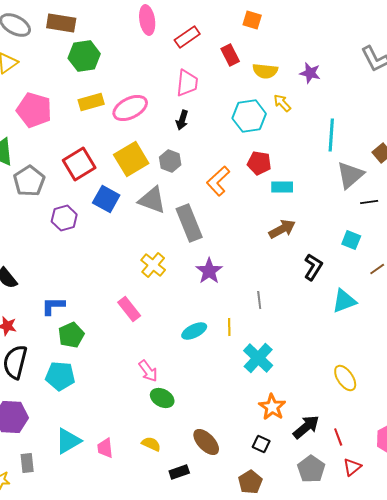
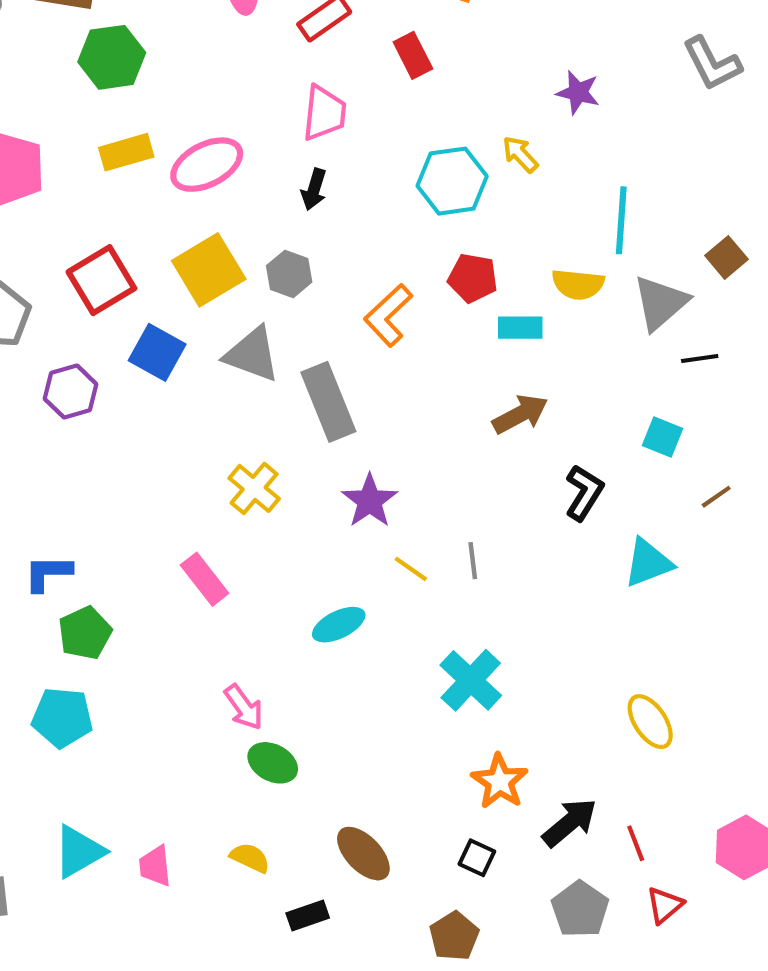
yellow semicircle: (265, 71) -> (578, 284), moved
yellow line: (229, 327) -> (411, 569), moved, turned -54

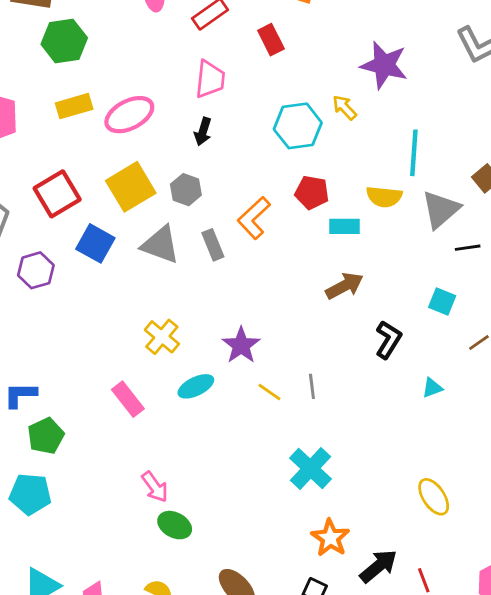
purple star: (578, 92) -> (384, 65), size x1.6
gray rectangle: (328, 402) -> (213, 245), moved, size x0.6
cyan triangle: (648, 563) -> (432, 388), size x0.6
cyan ellipse: (339, 625) -> (196, 386), moved

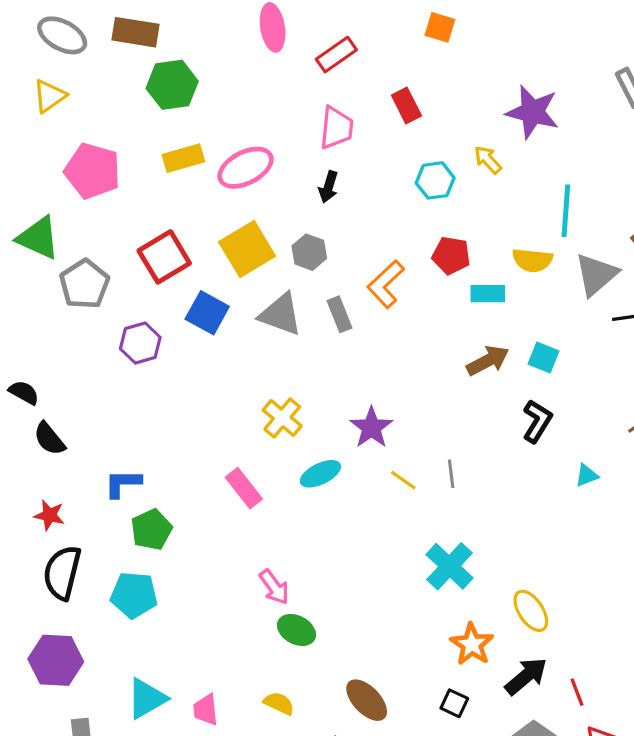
red rectangle: (271, 40) -> (406, 106), moved
cyan hexagon: (298, 126) -> (435, 180), size x0.7
cyan square: (442, 301) -> (544, 357), moved
yellow ellipse: (434, 497) -> (531, 611), moved

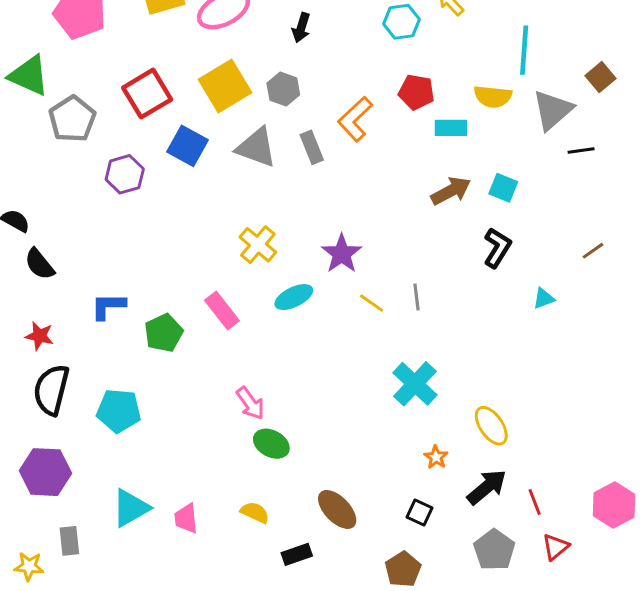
green pentagon: (151, 530) -> (164, 333), moved
orange star: (472, 644) -> (436, 457), size x0.6

